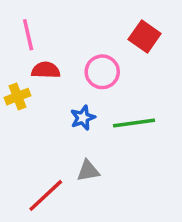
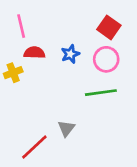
pink circle: (102, 72) -> (106, 59), moved
blue star: (83, 118) -> (70, 54), moved
gray triangle: (88, 171) -> (66, 128), turned -42

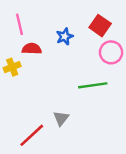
blue star: (70, 54) -> (65, 37), moved
pink circle: (106, 59) -> (111, 52), moved

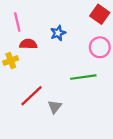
red square: (100, 26) -> (100, 14), moved
red line: (32, 135) -> (32, 96), moved

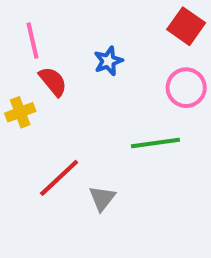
red semicircle: (28, 44) -> (53, 82), turned 49

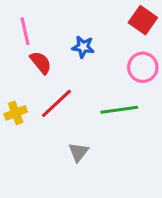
blue star: (108, 61) -> (83, 47), turned 30
yellow cross: (20, 112) -> (16, 113), moved
red line: (59, 178) -> (56, 103), moved

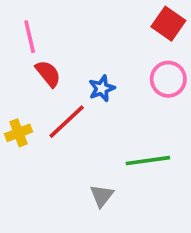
blue star: (83, 47) -> (102, 88), moved, turned -30
green line: (119, 110) -> (148, 161), moved
gray triangle: (78, 152) -> (102, 196), moved

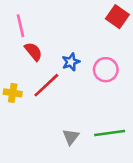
pink circle: (168, 79) -> (106, 70), moved
yellow cross: (18, 133) -> (13, 93), turned 30
green line: (148, 161) -> (110, 133), moved

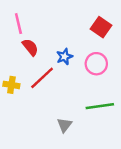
red square: (117, 17) -> (101, 27), moved
green line: (110, 133) -> (100, 106), moved

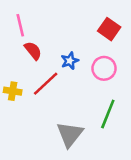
green line: (100, 106) -> (108, 114), turned -60
gray triangle: (64, 125) -> (70, 134), size x1.6

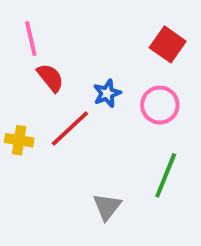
gray triangle: (70, 134) -> (107, 207), size x0.7

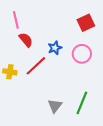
red square: (168, 44) -> (86, 23), turned 30
green line: (166, 175) -> (82, 103), moved

